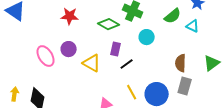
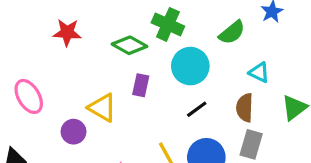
cyan triangle: (193, 26) -> (259, 72), moved
cyan circle: (147, 37) -> (190, 66), size x1.5
purple circle: (69, 49) -> (74, 132), moved
black line: (127, 64) -> (197, 109), moved

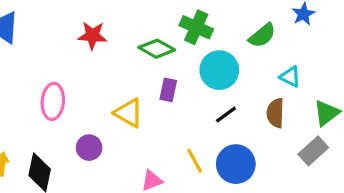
pink ellipse: (29, 96) -> (53, 101), turned 36
purple circle: (74, 132) -> (89, 148), moved
gray rectangle: (251, 144) -> (313, 151), moved, turned 32

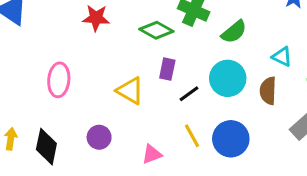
green semicircle: (262, 35) -> (234, 32), moved
cyan circle: (219, 70) -> (228, 78), moved
black line: (226, 115) -> (189, 94), moved
purple circle: (89, 148) -> (99, 137), moved

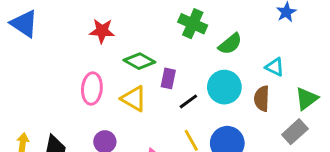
green diamond: (156, 30) -> (139, 61), moved
pink ellipse: (59, 80) -> (92, 88), moved

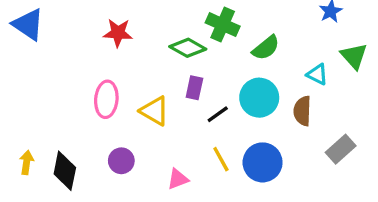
green diamond: (139, 61) -> (188, 48), moved
green triangle: (306, 99) -> (354, 56), moved, turned -35

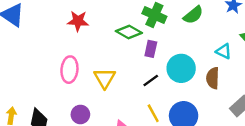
green semicircle: (266, 48) -> (193, 15), moved
purple rectangle: (194, 88) -> (151, 49), moved
yellow triangle: (155, 111) -> (105, 78), turned 30

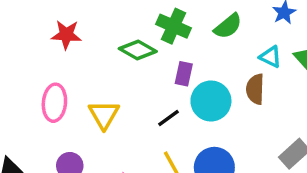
purple rectangle: (151, 49) -> (184, 74), moved
cyan triangle: (224, 51) -> (270, 57), moved
brown semicircle: (213, 78) -> (255, 89), moved

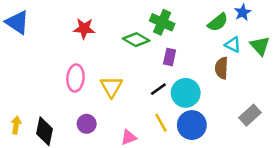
green semicircle: (228, 26) -> (218, 22), moved
cyan circle: (211, 101) -> (186, 93), moved

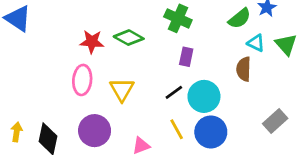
red star: (84, 28) -> (92, 42), moved
green diamond: (136, 40) -> (129, 38), moved
purple circle: (87, 124) -> (95, 131), size x1.5

